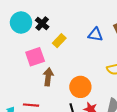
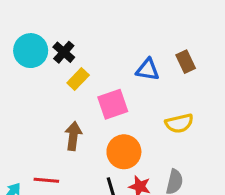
yellow rectangle: (59, 41) -> (78, 79), moved
pink square: (35, 57) -> (113, 104), moved

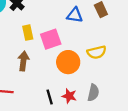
yellow rectangle: (78, 79) -> (28, 33), moved, turned -56
orange circle: (124, 152) -> (68, 62), moved

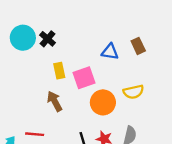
brown arrow: (23, 61) -> (55, 101), turned -36

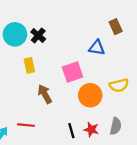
brown rectangle: (138, 46) -> (116, 27), moved
yellow rectangle: (59, 71) -> (29, 65), moved

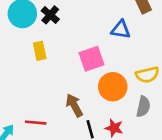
brown arrow: (45, 94) -> (74, 105), moved
gray semicircle: (116, 126) -> (143, 107), moved

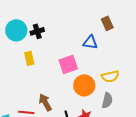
black cross: (50, 15) -> (37, 31), turned 32
brown arrow: (74, 105) -> (45, 102), moved

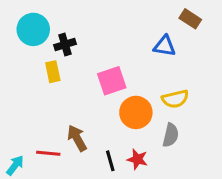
brown rectangle: (107, 23) -> (190, 19), moved, turned -32
black cross: (37, 31) -> (65, 45), moved
blue triangle: (90, 42) -> (165, 46), moved

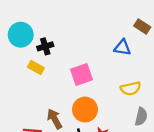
yellow rectangle: (53, 72) -> (36, 67), turned -49
orange circle: (136, 112) -> (85, 110), moved
gray semicircle: (171, 135) -> (141, 117), moved

